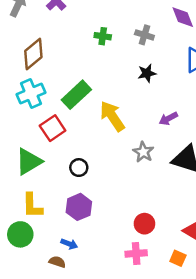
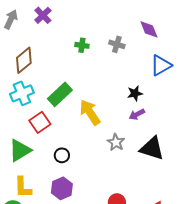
black star: (147, 73) -> (135, 93), moved

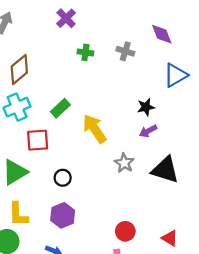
purple cross: (43, 15) -> (66, 18), moved
green rectangle: (60, 94) -> (60, 108), size x0.7
red square: (40, 122) -> (38, 140), turned 30

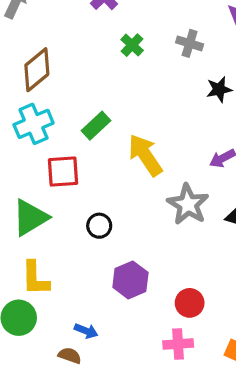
green cross: (85, 52) -> (132, 45), turned 35
black star: (146, 107) -> (219, 89), moved
gray star: (124, 163) -> (188, 204), size x1.4
purple hexagon: (63, 215) -> (130, 280), moved

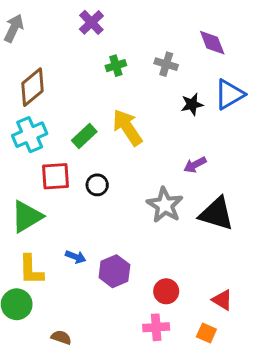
green cross: (132, 45) -> (116, 66), turned 30
yellow arrow: (145, 155) -> (127, 127), moved
black circle: (99, 226) -> (97, 185), moved
blue arrow: (86, 331) -> (76, 257), moved

